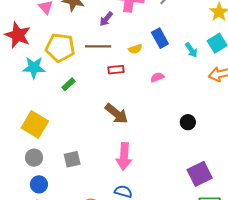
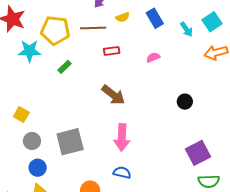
yellow semicircle: (135, 49) -> (123, 17), moved
yellow square: (35, 125) -> (21, 115), moved, size x0.6
gray square: (72, 159) -> (70, 142), size x1.6

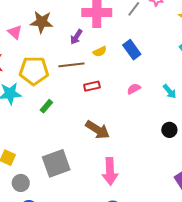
cyan arrow: (186, 29) -> (170, 91), moved
gray square: (70, 142) -> (56, 163), moved

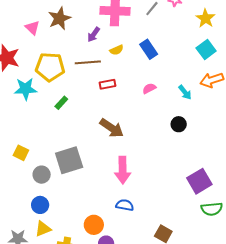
brown star: (42, 22) -> (59, 18), turned -30
black circle: (169, 130) -> (179, 124), moved
gray circle: (21, 183) -> (42, 175), moved

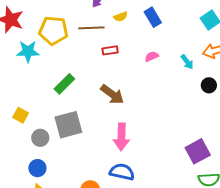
green rectangle: (61, 103) -> (64, 84), moved, size x1.5
black circle: (179, 124) -> (209, 85), moved
blue semicircle: (125, 205) -> (122, 172), size x1.4

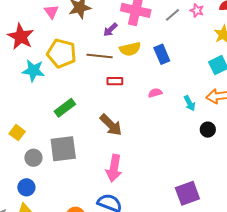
yellow semicircle: (121, 17) -> (130, 49), size x1.5

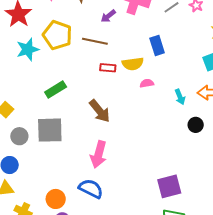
yellow semicircle: (130, 49) -> (133, 64), moved
cyan star: (33, 71) -> (28, 49), turned -30

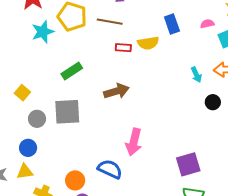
pink semicircle: (147, 83) -> (207, 24), moved
brown arrow: (100, 111) -> (116, 91), turned -65
pink arrow: (99, 154) -> (134, 142), moved

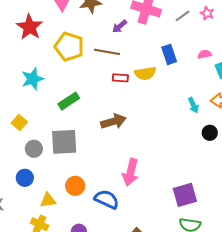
cyan star: (43, 32) -> (32, 79), moved
yellow triangle: (25, 172) -> (48, 200), moved
orange circle: (75, 180) -> (75, 186), moved

